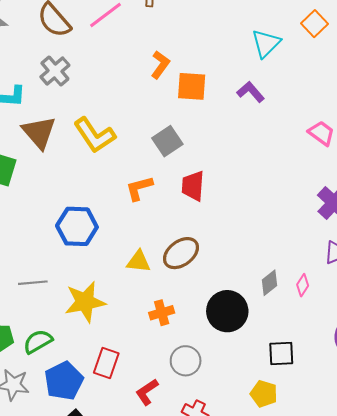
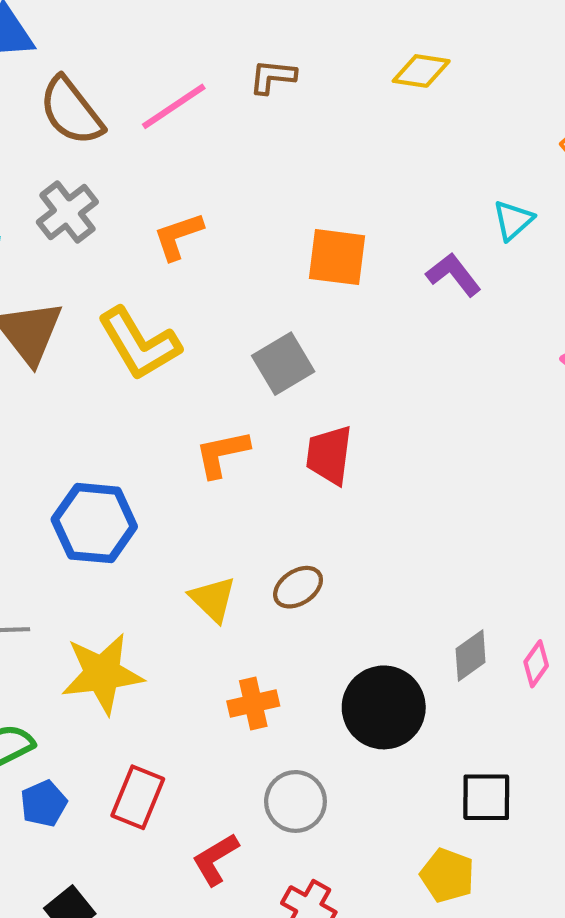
cyan triangle: (266, 43) -> (513, 220), moved, size x0.7
orange L-shape: (160, 65) -> (178, 236), moved, turned -148
brown ellipse: (181, 253) -> (298, 587), size x0.7
yellow triangle: (138, 261) -> (213, 599), turned 35
blue pentagon: (64, 381) -> (44, 804), moved, size x0.6

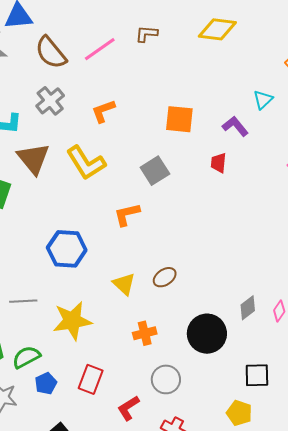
yellow diamond: (421, 71) -> (217, 29), size x1.4
red trapezoid: (329, 455) -> (219, 163), moved, size x0.7

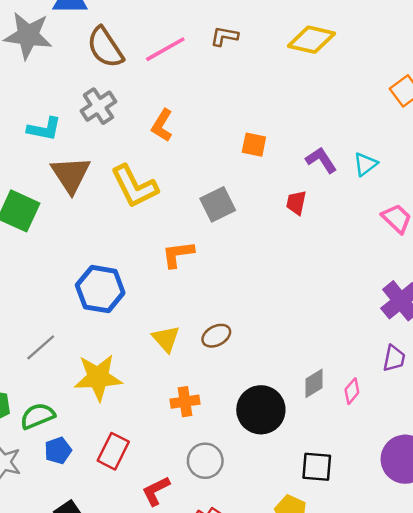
cyan triangle: (263, 100) -> (365, 164), moved
orange L-shape: (103, 111) -> (162, 125), turned -44
orange square: (179, 119) -> (254, 145), size x0.7
gray line: (23, 301) -> (41, 347), turned -44

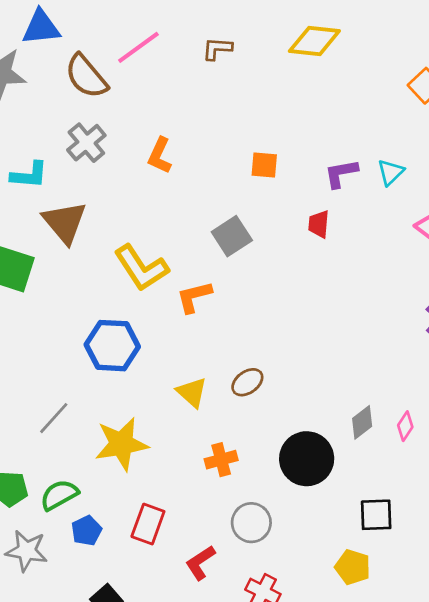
pink line: (165, 49) -> (138, 47), moved
purple L-shape: (321, 160) -> (341, 173), turned -60
yellow L-shape: (134, 186) -> (141, 268), moved

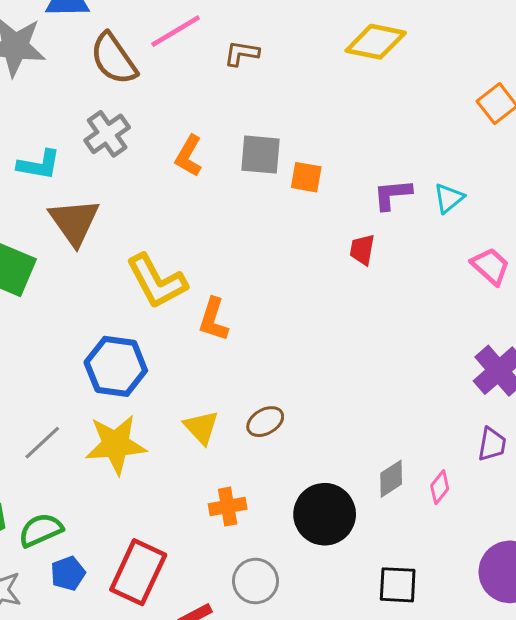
brown L-shape: (217, 49) -> (242, 53), moved
gray square: (232, 236) -> (261, 155), moved, turned 33
orange L-shape: (194, 297) -> (213, 319), turned -63
yellow star: (121, 444) -> (116, 444), moved
red rectangle: (148, 524) -> (138, 572), size x1.4

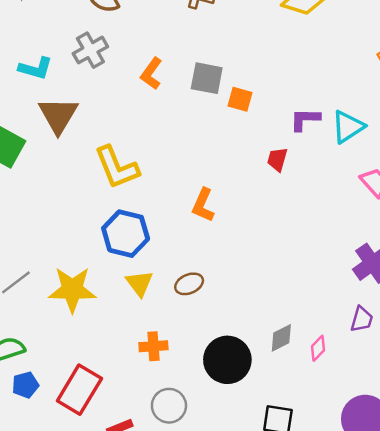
cyan triangle: (449, 198) -> (348, 127), size x1.4
orange L-shape: (213, 319) -> (203, 205), moved
blue hexagon: (116, 366) -> (126, 234), moved

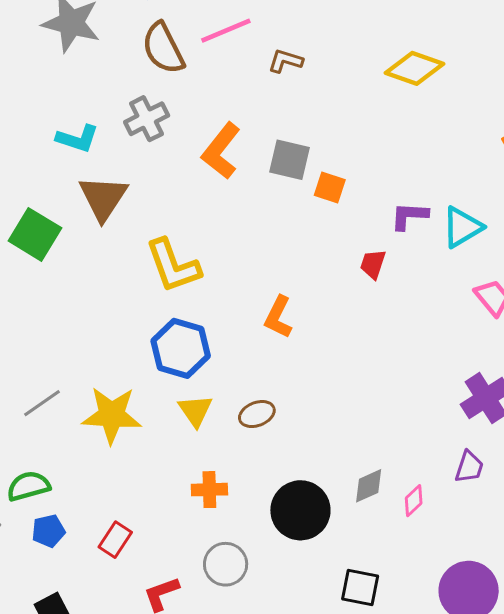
orange L-shape: (151, 73) -> (221, 151), size x1.4
red rectangle: (79, 390) -> (115, 540), size x0.6

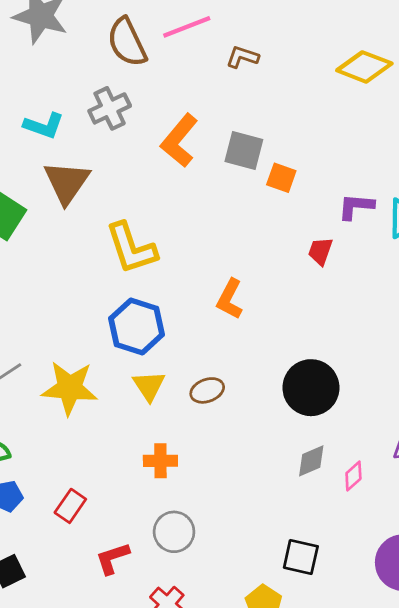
black circle: (300, 510) -> (311, 388), moved

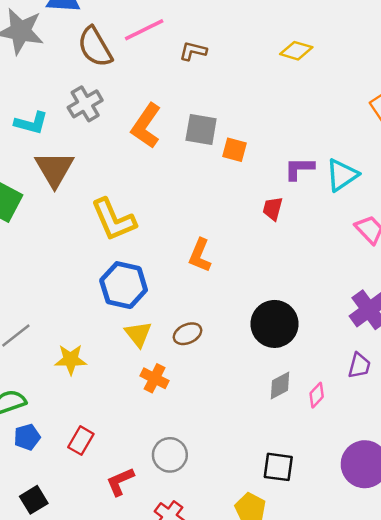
yellow diamond: (364, 67) -> (296, 51), size x0.7
yellow star: (70, 388) -> (71, 360), moved, size x0.7
orange cross: (160, 461) -> (155, 378), moved, turned 32

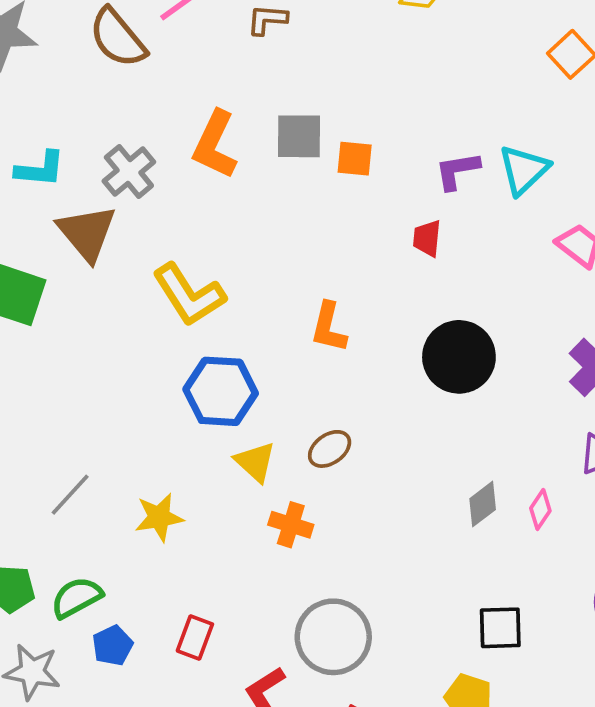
gray cross: (85, 104) -> (129, 171), moved
black circle: (275, 324) -> (459, 357), moved
gray circle: (170, 455) -> (333, 637), size x1.4

